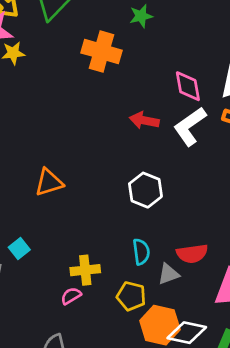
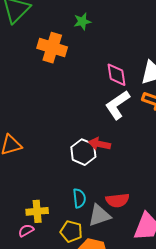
red arrow: (144, 120) -> (99, 144), moved
gray triangle: (168, 274) -> (99, 215), size x1.4

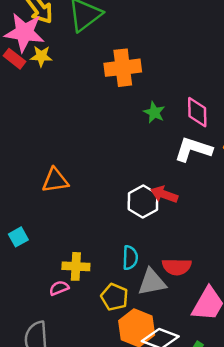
green star: (82, 21) -> (154, 112), moved, turned 30
orange cross: (52, 48) -> (123, 68), turned -32
white L-shape: (117, 105) -> (193, 149), turned 44

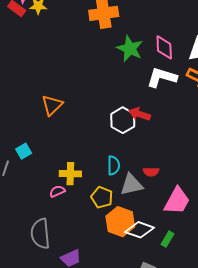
green star: (154, 112) -> (130, 49), size x1.5
orange triangle: (55, 180) -> (52, 105), turned -35
red semicircle: (177, 267) -> (151, 172), size x0.7

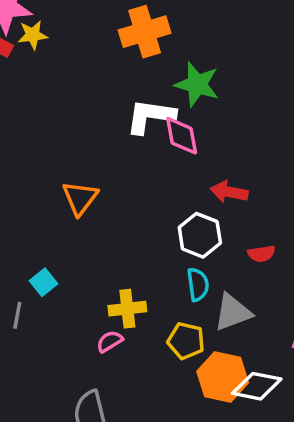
pink diamond: (164, 47) -> (182, 136), moved
white L-shape: (162, 77) -> (150, 116), moved
white hexagon: (123, 120) -> (200, 235), moved
red semicircle: (151, 172) -> (261, 254), moved

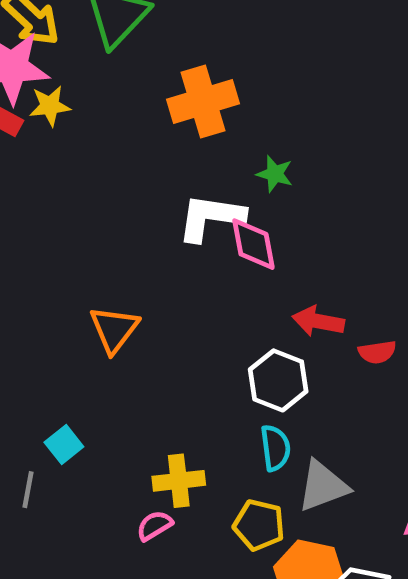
green star: (197, 84) -> (275, 174), size x0.6
red semicircle: (261, 254) -> (377, 352), moved

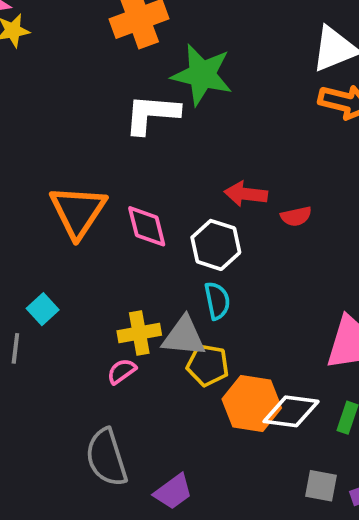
green star: (275, 174) -> (202, 75), size x2.0
pink diamond: (253, 244) -> (147, 226), moved
orange triangle: (114, 329) -> (78, 211), size x1.4
gray triangle: (323, 486) -> (184, 337), moved, turned 30

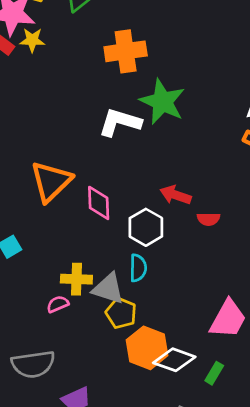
gray semicircle: (106, 457) -> (33, 364), turned -93

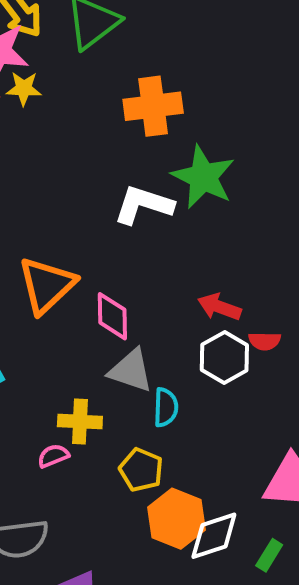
white hexagon: (146, 227) -> (224, 358), moved
gray triangle: (108, 289) -> (131, 371), moved
white diamond: (174, 360) -> (214, 536), turned -39

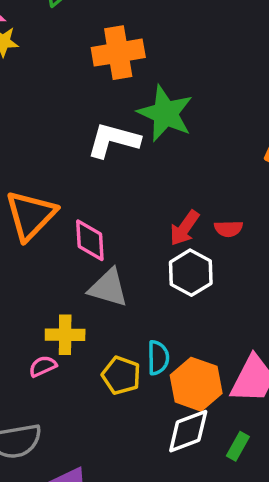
red arrow: (219, 307) -> (184, 228), turned -72
red semicircle: (265, 341) -> (228, 229), moved
cyan semicircle: (166, 407) -> (158, 358), moved
orange hexagon: (176, 519) -> (196, 384), moved

